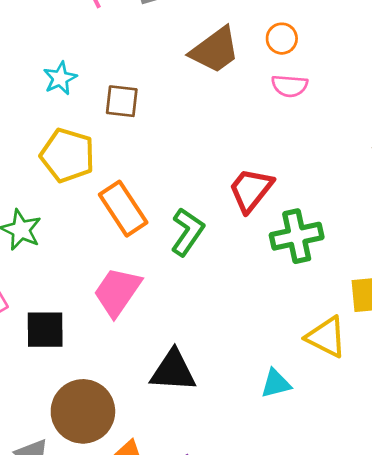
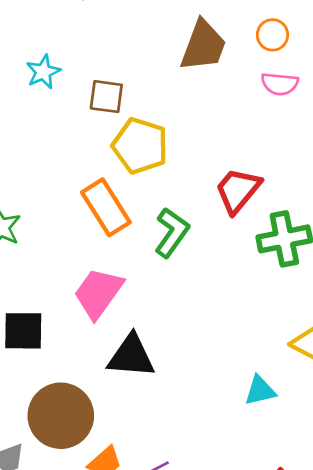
brown trapezoid: (215, 50) -> (203, 46), turned -34
yellow pentagon: (67, 155) -> (140, 146), moved
black triangle: (173, 371) -> (131, 356), moved

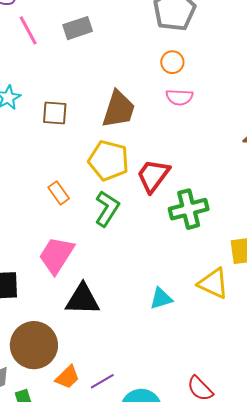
brown trapezoid: (203, 46) -> (119, 109), moved
yellow pentagon: (140, 146) -> (109, 161), moved
orange rectangle: (106, 207) -> (59, 193), size x0.6
cyan triangle: (260, 391) -> (161, 298), moved

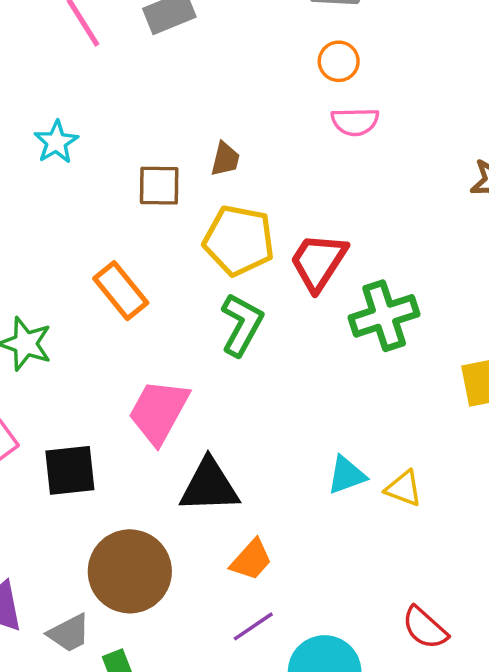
brown trapezoid: (119, 109) -> (225, 159), moved, size x0.5
brown square: (55, 113) -> (159, 186), moved
orange rectangle: (59, 193) -> (121, 291), moved, size x1.4
yellow triangle: (213, 283) -> (404, 488), moved, size x0.7
orange trapezoid: (67, 377) -> (251, 560), moved

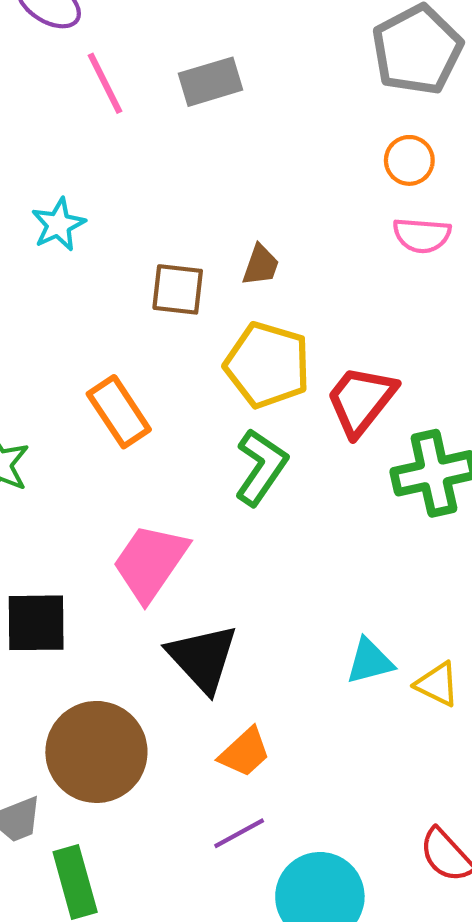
black triangle: (209, 486) -> (203, 658), turned 44

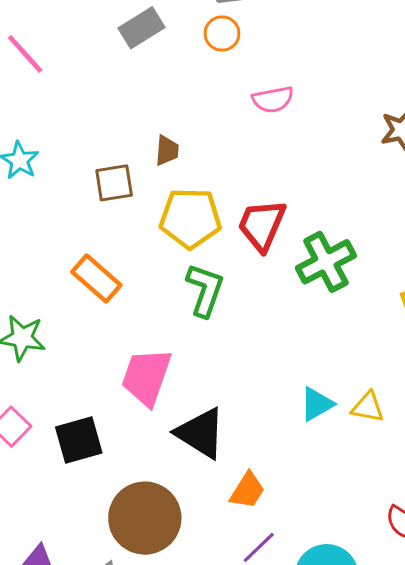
gray rectangle: (210, 82) -> (142, 28), moved
orange circle: (409, 160) -> (222, 33), moved

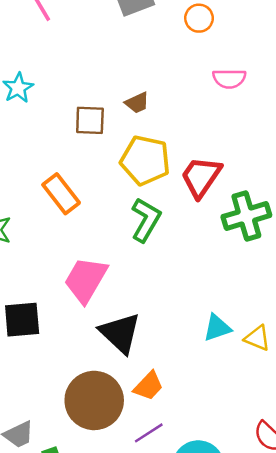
brown trapezoid: (167, 150) -> (137, 103), turned 50
brown circle: (145, 518) -> (94, 400), moved

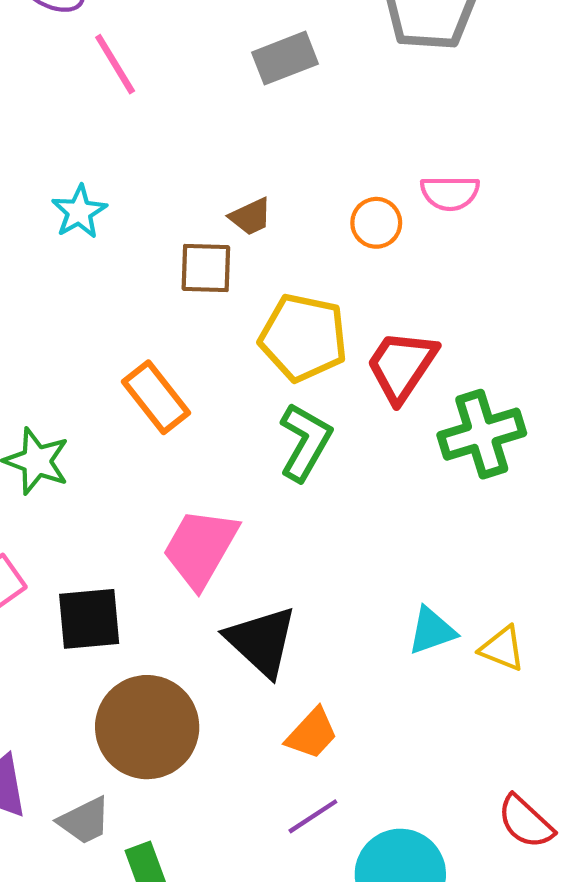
orange circle: (199, 18) -> (376, 223), moved
brown trapezoid: (137, 103) -> (251, 217), moved
brown circle: (94, 400) -> (147, 727), moved

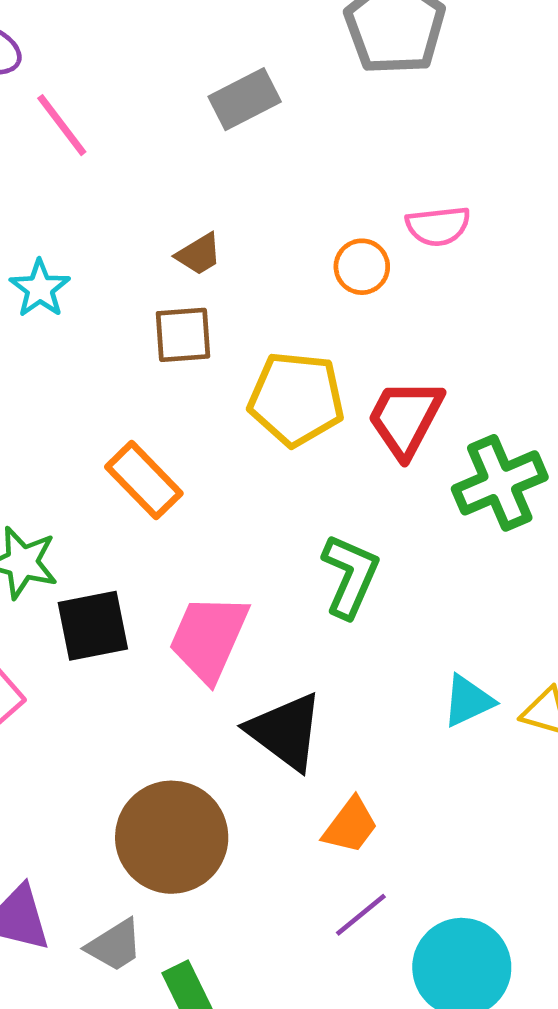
brown trapezoid: (251, 217) -> (199, 254), moved
green L-shape: (305, 442) -> (350, 576), moved
black square: (89, 619) -> (93, 626), moved

